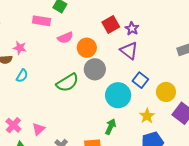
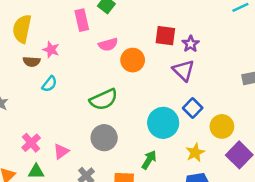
pink rectangle: (41, 21) -> (82, 20), turned 60
red square: (111, 25) -> (165, 36), turned 30
gray circle: (95, 69) -> (104, 138), moved

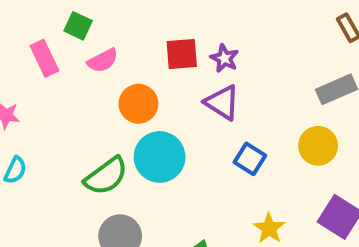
pink semicircle: (108, 44) -> (103, 61), moved
cyan circle: (163, 123) -> (160, 157), moved
yellow circle: (222, 126) -> (318, 146), moved

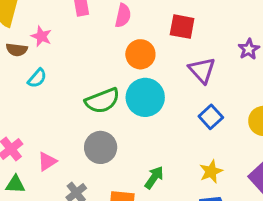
purple star: (224, 58) -> (249, 49), moved
pink semicircle: (103, 61) -> (123, 16), turned -65

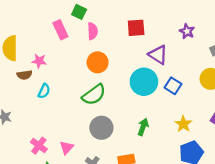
orange circle: (140, 54) -> (98, 62), moved
cyan circle: (145, 97) -> (144, 82), moved
green arrow: (154, 177) -> (143, 127), moved

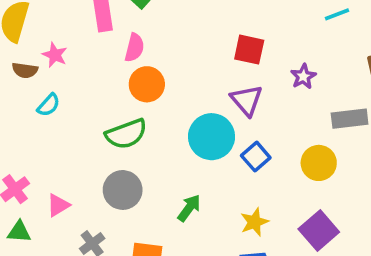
red square: (136, 28) -> (249, 50), moved
pink semicircle: (93, 31) -> (134, 48), moved

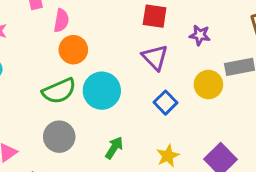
purple star: (303, 76) -> (200, 35), turned -30
cyan circle: (212, 137) -> (102, 91), moved
yellow circle: (319, 163) -> (208, 85), moved

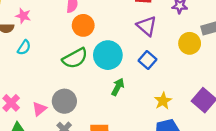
blue square: (165, 103) -> (147, 60), moved
gray circle: (59, 137) -> (64, 101), moved
green arrow: (114, 148) -> (118, 87), moved

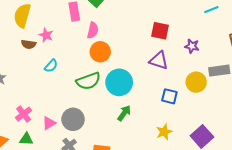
purple triangle: (147, 26) -> (159, 61), turned -30
cyan semicircle: (24, 48) -> (51, 66), moved
blue square: (147, 60) -> (169, 96), moved, turned -35

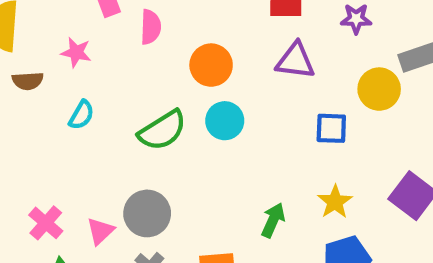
pink star: (46, 35) -> (76, 52), moved
orange circle: (100, 52) -> (211, 65), moved
cyan circle: (119, 82) -> (225, 121), size x0.7
green arrow: (124, 113) -> (273, 220), moved

